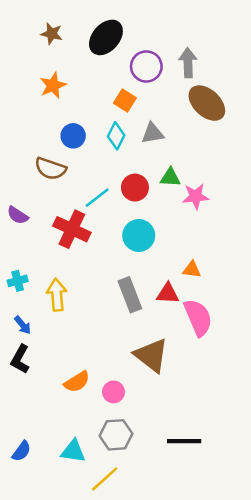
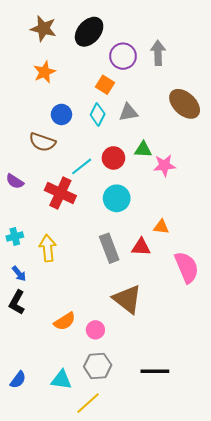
brown star: (52, 34) -> (43, 29), size x1.4
brown ellipse: (207, 103) -> (185, 104), moved
pink semicircle: (198, 317) -> (187, 267), moved

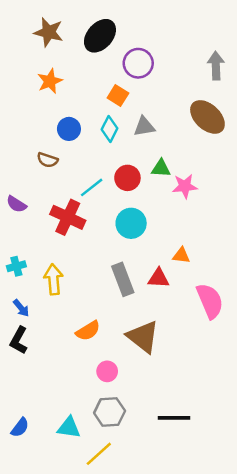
gray arrow: (158, 53) -> (216, 66), moved
brown semicircle: (42, 142) -> (47, 160), size x0.7
orange semicircle: (65, 321) -> (88, 331), moved

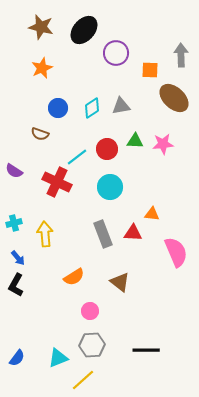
orange square: (118, 95) -> (150, 70), moved, turned -30
cyan diamond: (110, 129) -> (92, 108), turned 30
pink star: (185, 186) -> (163, 144), moved
brown triangle: (143, 337) -> (120, 282), size x0.7
cyan triangle: (69, 427) -> (58, 358), turned -30

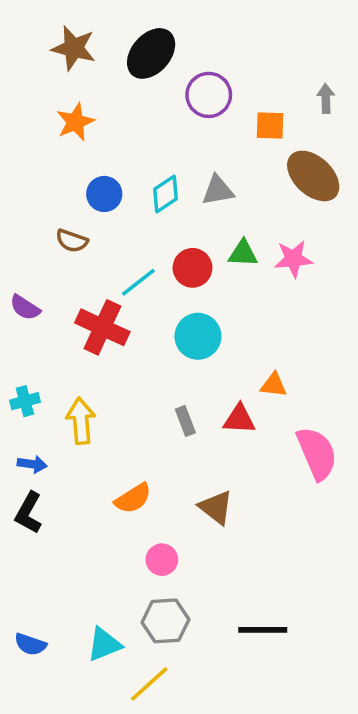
gray arrow: (181, 55) -> (326, 99), size x0.7
gray rectangle: (103, 234) -> (185, 421), size x0.6
blue arrow: (18, 258) -> (32, 464), turned -42
blue semicircle: (17, 358) -> (30, 644), turned 72

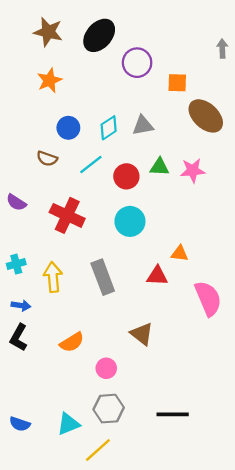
gray arrow: (326, 99) -> (222, 48), moved
cyan line: (138, 282) -> (91, 165), moved
gray rectangle: (185, 421) -> (103, 277), moved, size x1.8
orange semicircle: (133, 498) -> (72, 342), moved

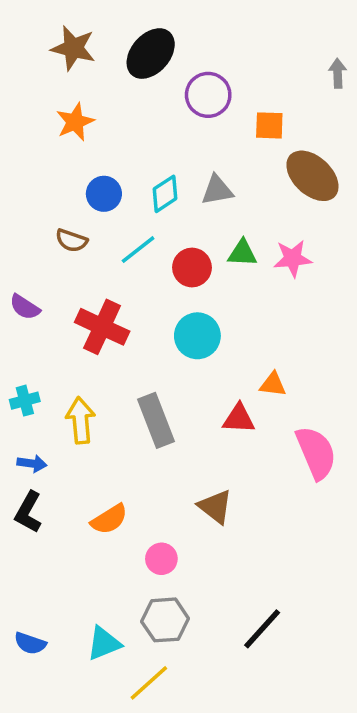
black line: (173, 414) -> (262, 629), turned -48

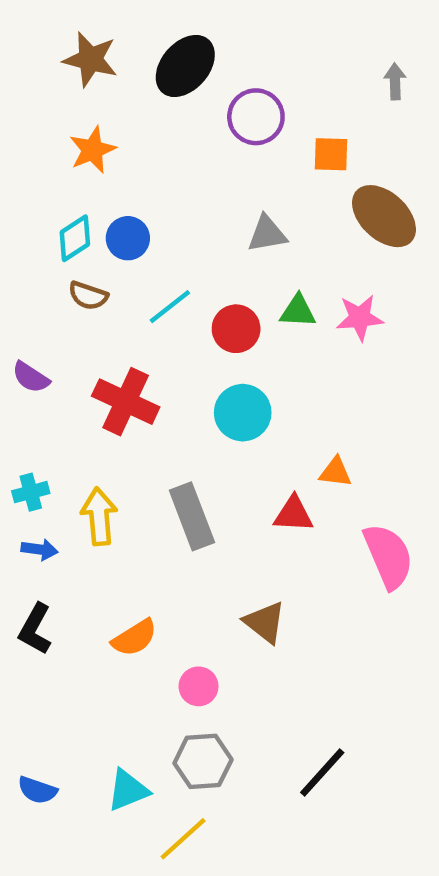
gray arrow: (338, 73) -> (395, 81), moved
cyan diamond: (165, 194) -> (75, 238), moved
blue arrow: (32, 463) -> (40, 549), moved

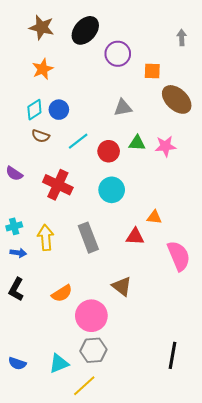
pink circle: (199, 686) -> (91, 316), size x1.8
black line: (322, 772) -> (173, 355), moved, turned -32

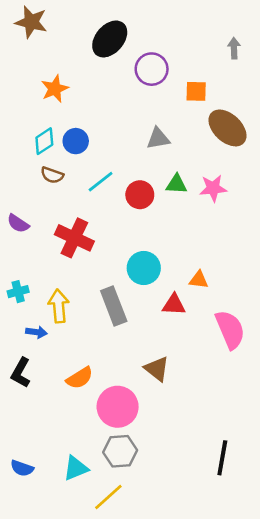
brown star: (42, 27) -> (31, 22), moved
cyan circle: (112, 190) -> (144, 268), moved
blue arrow: (18, 253) -> (36, 332), moved

